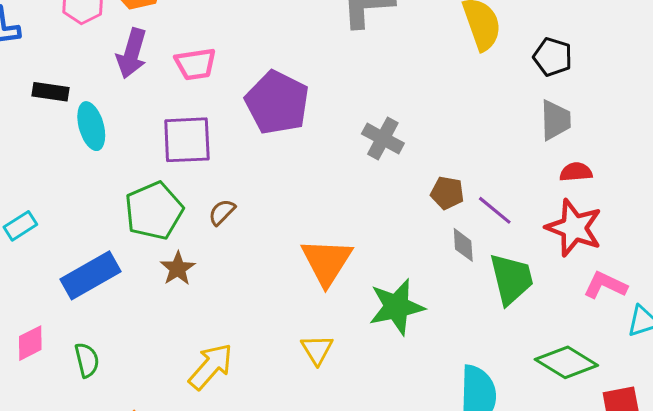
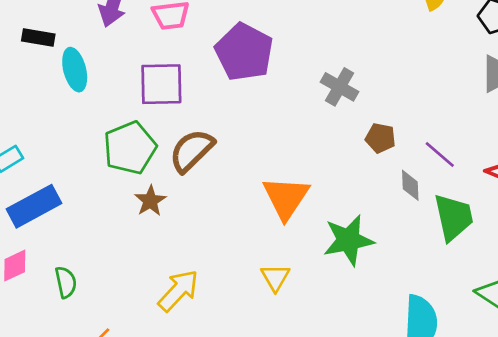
brown pentagon: (447, 193) -> (380, 138), moved
brown semicircle: (222, 212) -> (192, 151), size x1.8
blue rectangle: (91, 275) -> (34, 206), moved

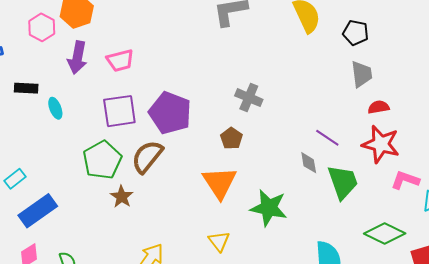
purple pentagon: (244, 52) -> (170, 113), moved
cyan ellipse: (75, 70) -> (55, 108), size x0.7
brown pentagon: (380, 138) -> (231, 138), moved, turned 30
green star: (348, 240) -> (269, 208), turned 30

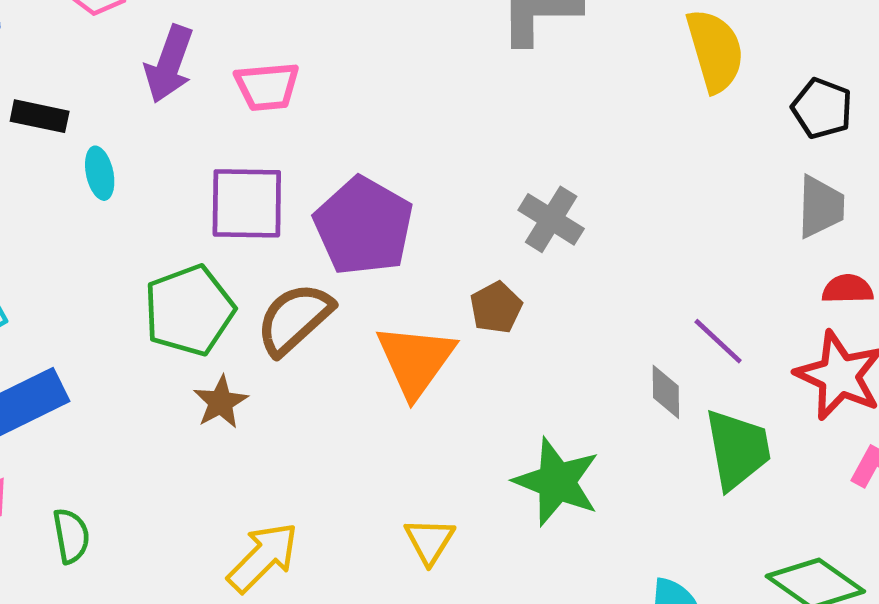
orange triangle: (220, 183) -> (416, 360), moved

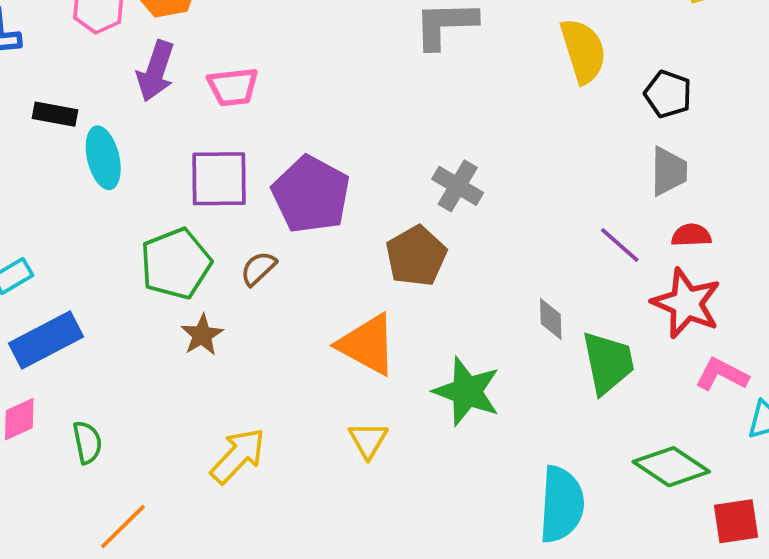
cyan ellipse: (100, 173) -> (103, 158), size x1.5
brown pentagon: (496, 308) -> (416, 256), size x1.5
brown semicircle: (294, 319) -> (258, 268), size x0.6
purple line: (718, 341) -> (620, 245), moved
orange triangle: (416, 360) -> (367, 345), moved, turned -36

